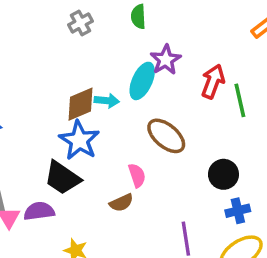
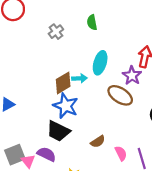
purple star: (166, 60) -> (132, 76), moved
pink semicircle: (137, 175) -> (121, 153), moved
purple semicircle: (39, 211) -> (47, 154), turned 42

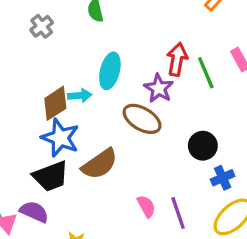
black trapezoid: (58, 131) -> (51, 176), turned -45
brown semicircle: (98, 142) -> (100, 164), moved, size x1.6

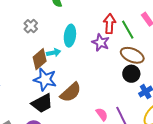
gray cross: (42, 26) -> (31, 26), moved
brown ellipse: (142, 119) -> (132, 55), moved

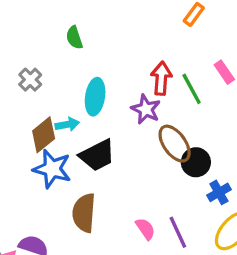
brown ellipse: (132, 55) -> (175, 144), moved, turned 30
brown semicircle: (71, 92) -> (84, 213), moved, turned 135
black trapezoid: (42, 103) -> (97, 155), moved

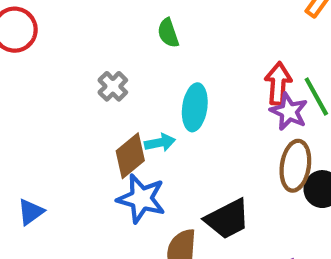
purple star: (146, 109) -> (289, 112), moved
brown ellipse: (175, 144) -> (295, 166), turned 45
black trapezoid: (97, 155) -> (227, 219), moved

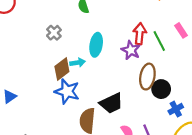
purple star: (289, 112) -> (131, 50), moved

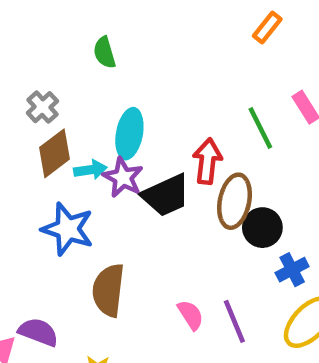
red arrow: (140, 34) -> (207, 161), moved
purple star: (131, 50) -> (123, 177), moved
brown diamond: (62, 69) -> (55, 153), moved
black trapezoid: (111, 103) -> (166, 195), moved

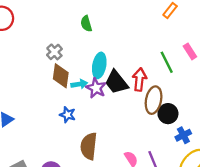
brown diamond: (55, 153) -> (61, 76), turned -45
black trapezoid: (166, 195) -> (116, 82), moved, turned 76
blue star: (68, 229) -> (68, 115), size x0.6

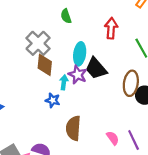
gray cross: (54, 52) -> (38, 43), size x1.6
red arrow: (139, 79) -> (111, 28), moved
cyan arrow: (79, 84) -> (64, 82), moved, turned -72

